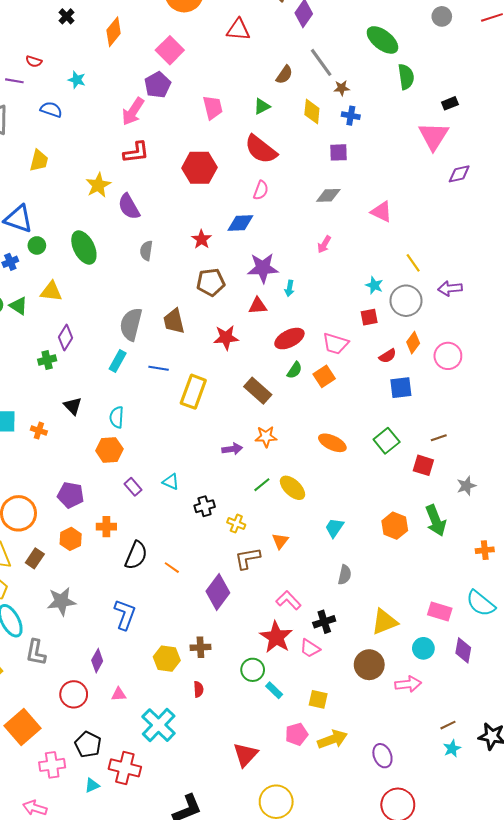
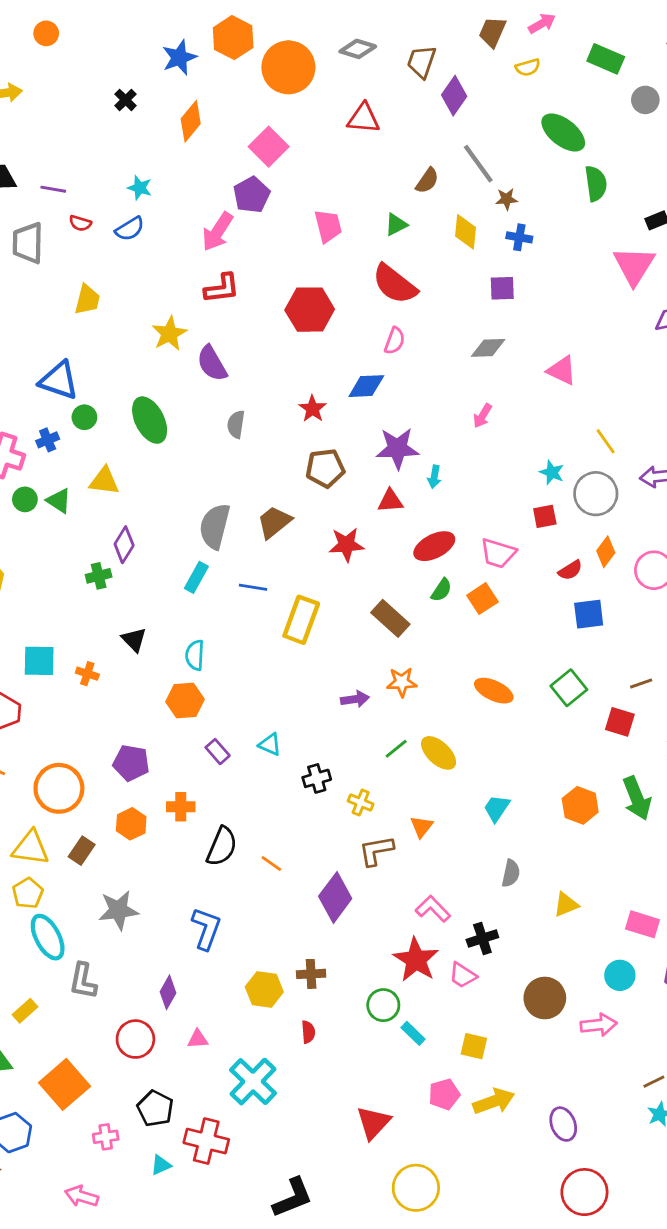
red semicircle: (34, 61) -> (80, 223), moved
blue semicircle: (51, 109) -> (130, 229), moved, turned 130
brown trapezoid: (174, 321) -> (274, 522), turned 64
yellow triangle: (385, 622) -> (566, 905), moved, size x0.7
pink cross: (52, 765) -> (106, 1137), size x0.7

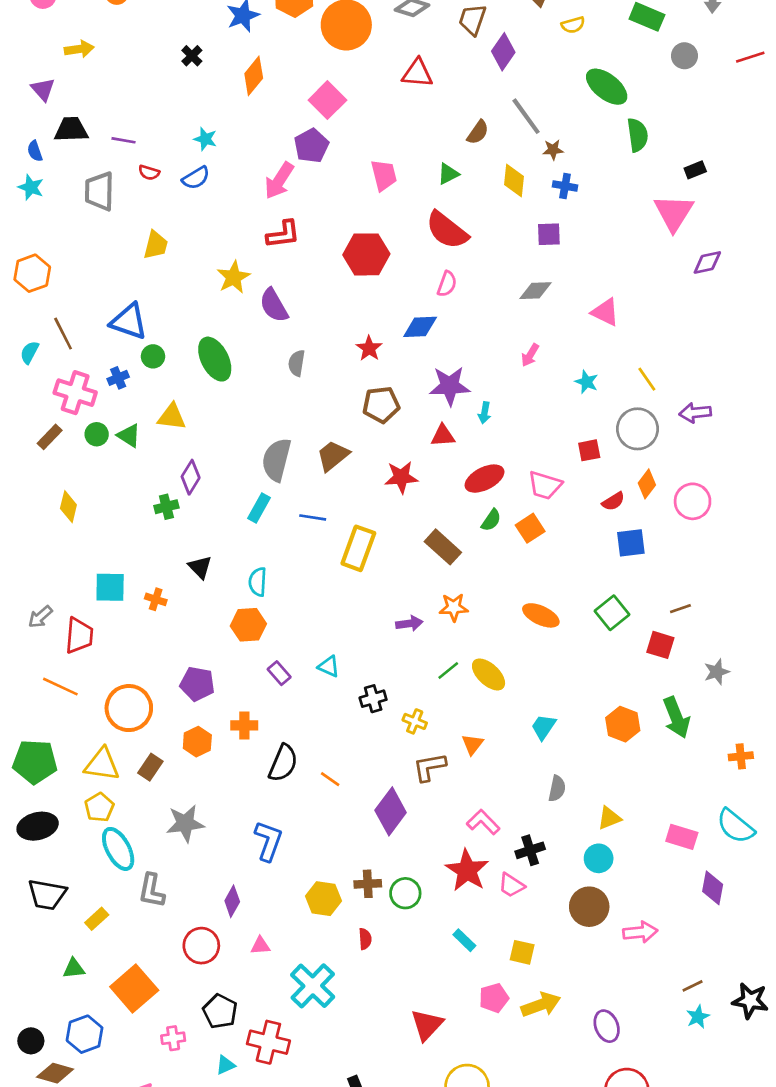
cyan star: (552, 472) -> (586, 382), moved
cyan circle: (620, 975) -> (599, 858), moved
green circle: (383, 1005) -> (405, 893), moved

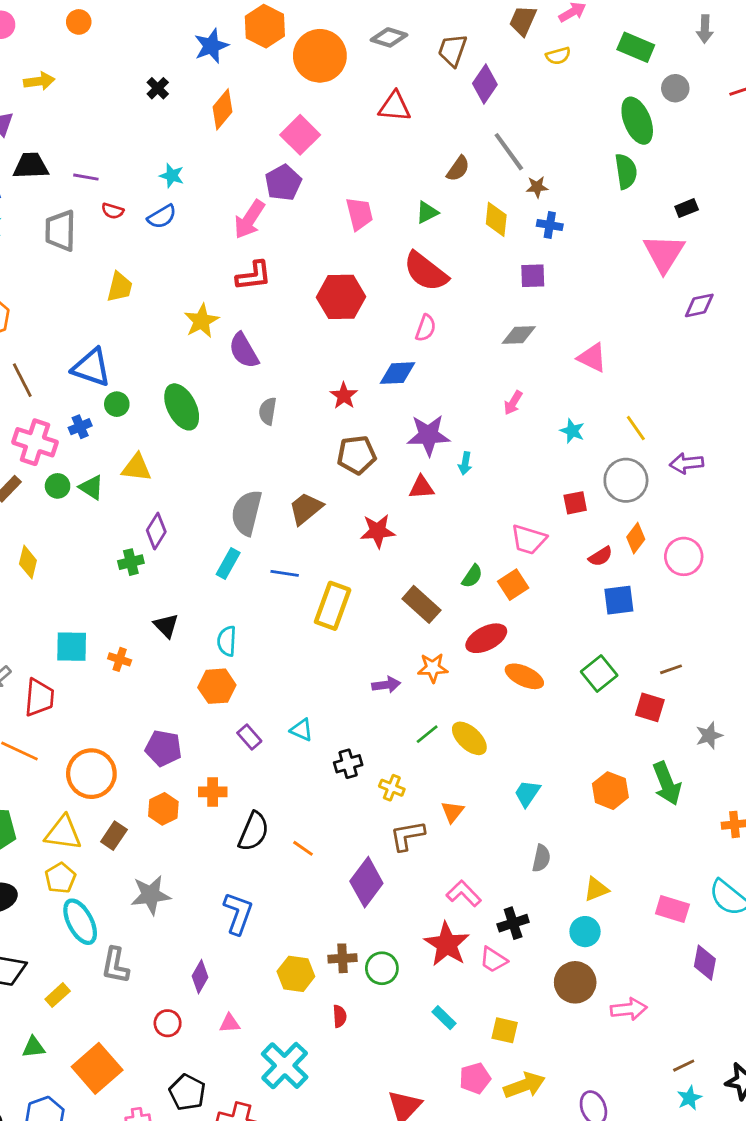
green ellipse: (607, 87) -> (637, 121), moved, turned 30
red ellipse: (484, 479) -> (486, 638), moved
red circle: (201, 946) -> (168, 1023), size x0.7

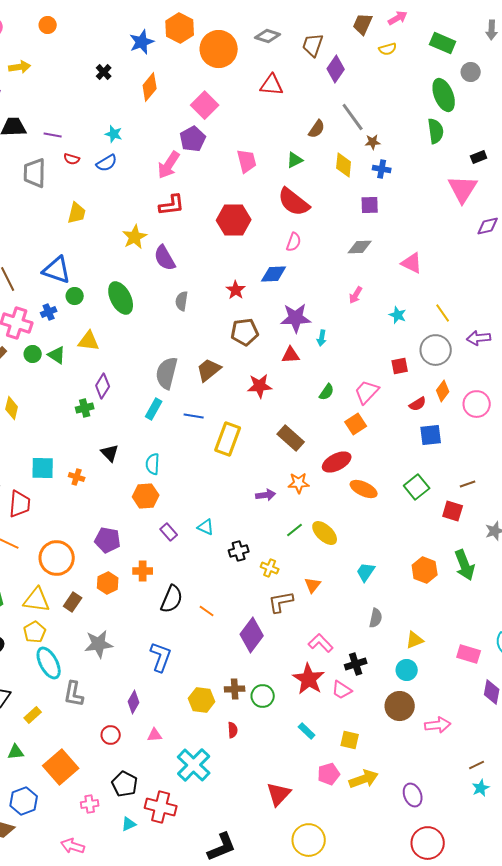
pink trapezoid: (529, 540) -> (367, 392), turned 116
green semicircle: (472, 576) -> (327, 392), moved

